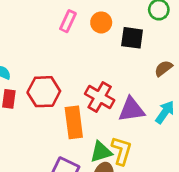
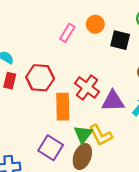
pink rectangle: (68, 21) -> (67, 33), moved
yellow L-shape: (122, 151) -> (101, 135), turned 130
green triangle: (101, 152) -> (83, 134), turned -42

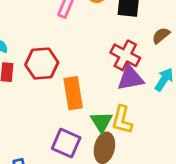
red cross: (87, 87) -> (125, 55), moved
yellow L-shape: (101, 135) -> (122, 120), turned 50

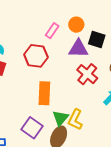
red hexagon: (42, 64) -> (36, 56), moved
purple triangle: (130, 78) -> (78, 49), moved

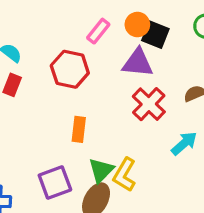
black square: (97, 39) -> (155, 35), moved
orange rectangle: (44, 93) -> (79, 129), size x0.7
purple square: (32, 128) -> (55, 182), turned 30

